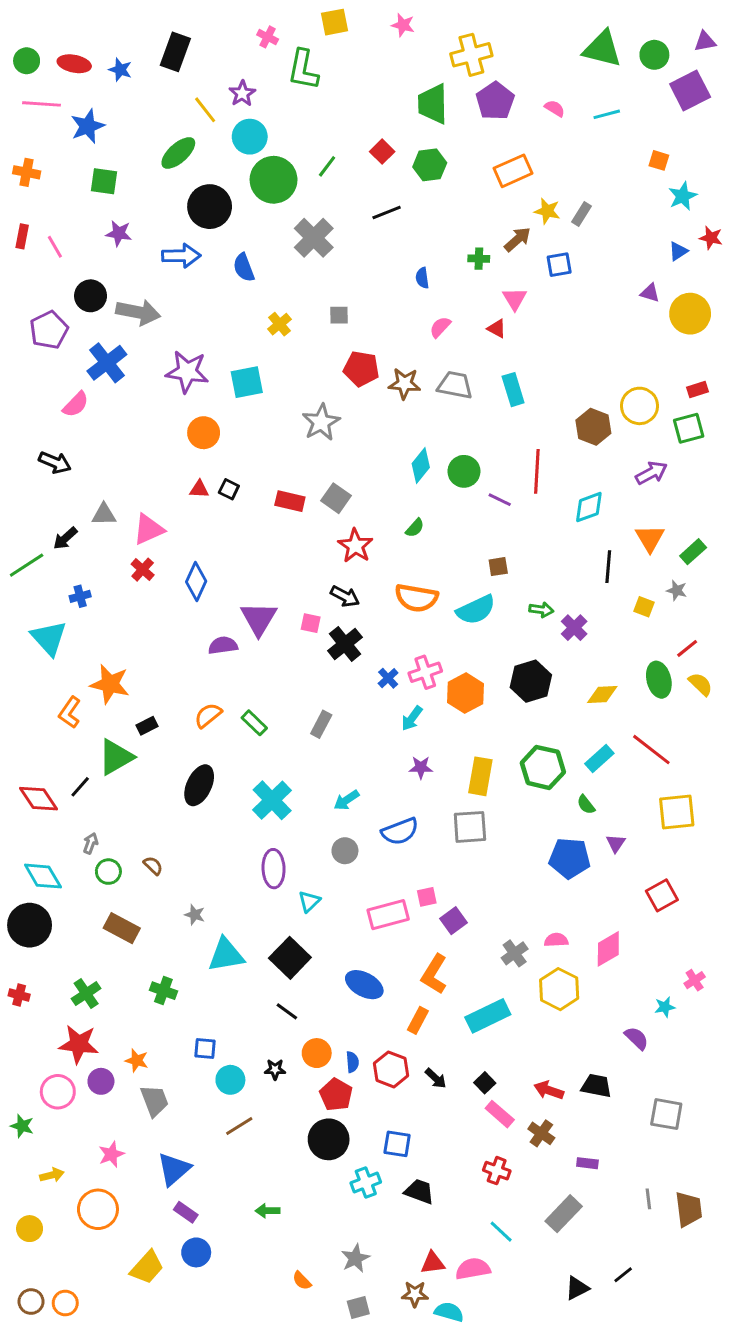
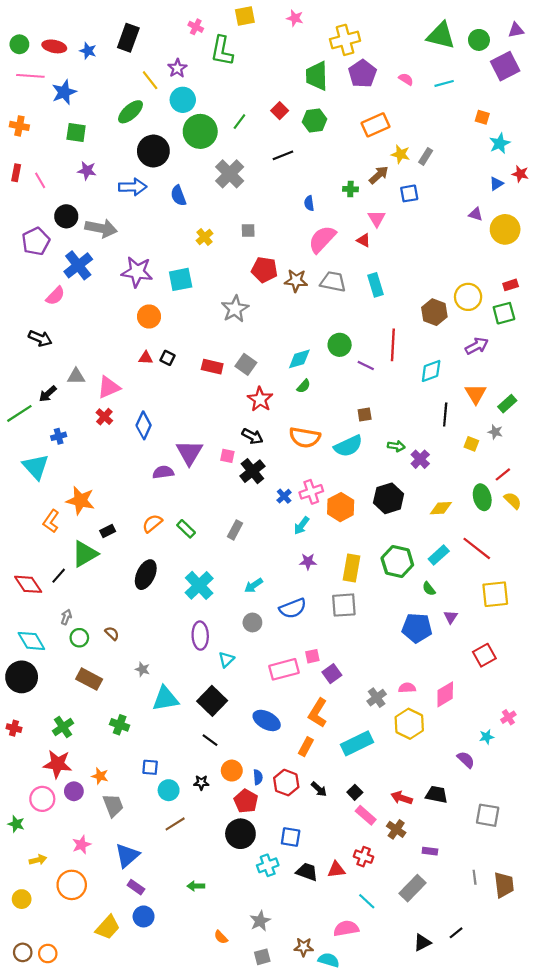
pink semicircle: (440, 327) -> (322, 239), size x1.8
cyan diamond: (421, 465) -> (299, 359), moved, turned 35
red triangle: (433, 1263) -> (336, 870), moved

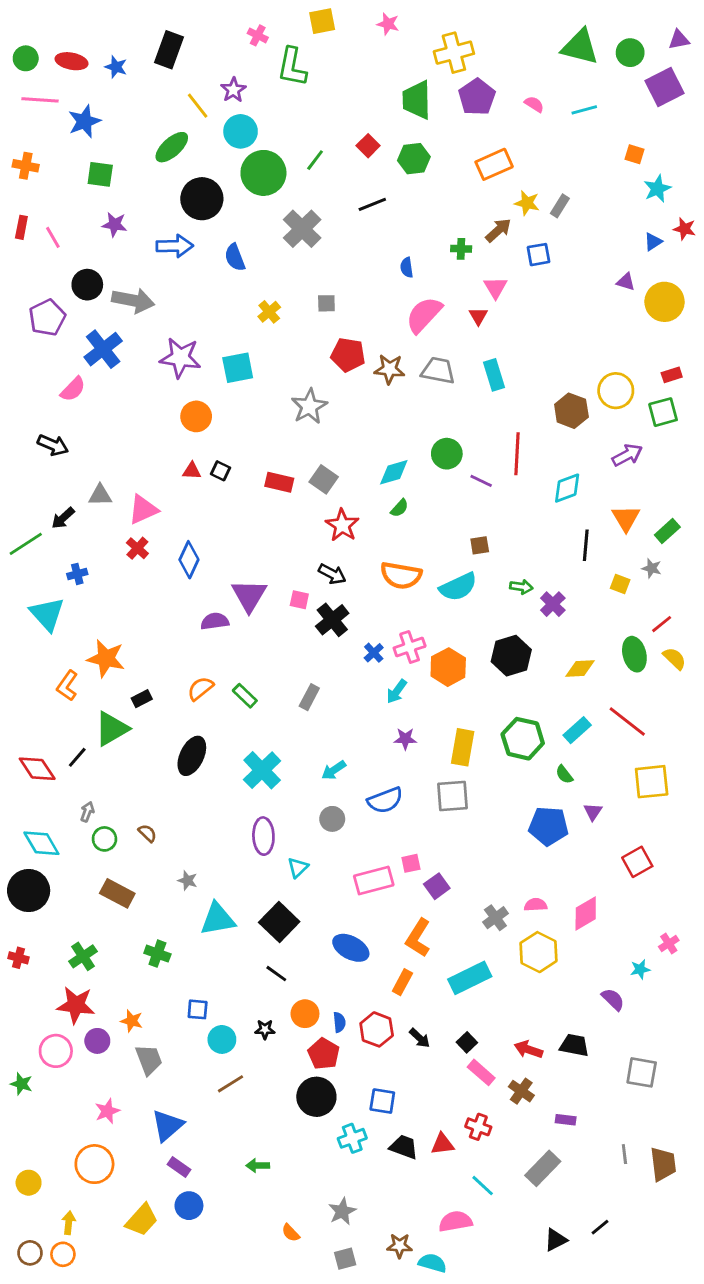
red triangle: (364, 240) -> (478, 316), turned 32
yellow arrow: (38, 860) -> (69, 1223), moved, turned -70

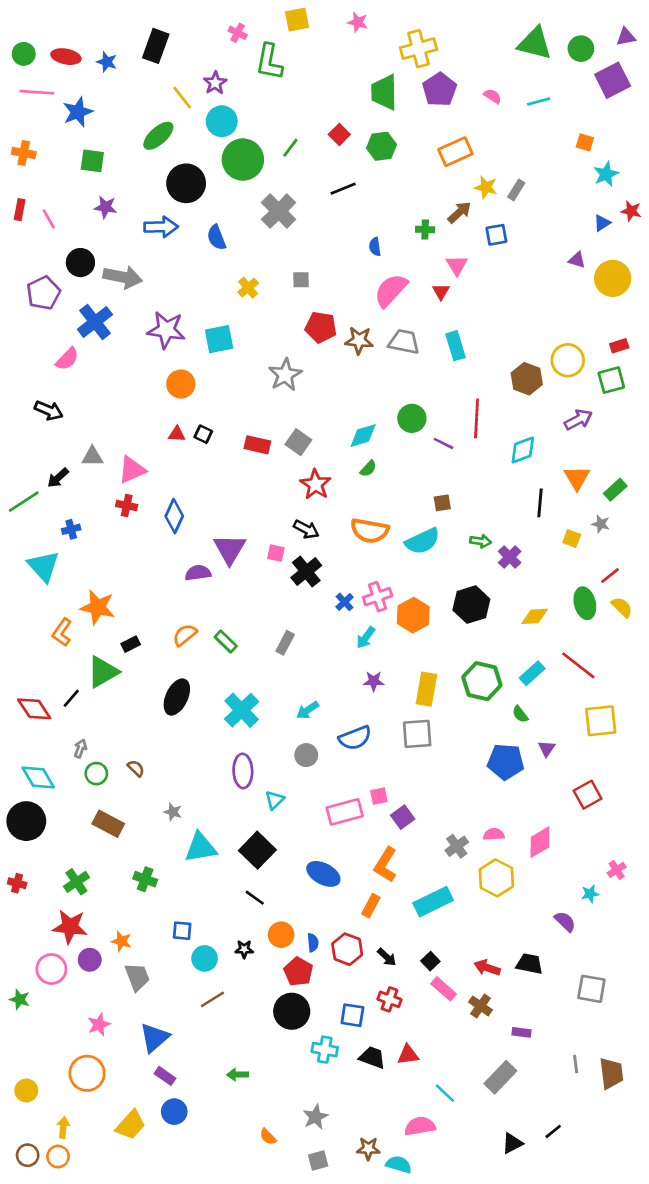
red cross: (137, 548) -> (127, 506), turned -30
red cross: (478, 1127) -> (389, 999), moved
cyan cross: (352, 1138) -> (325, 1050), turned 30

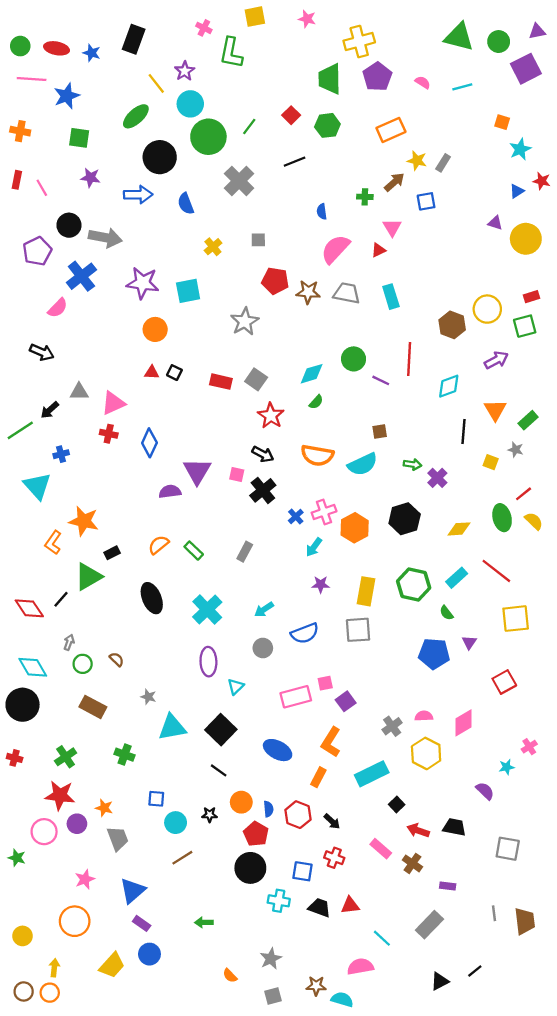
red triangle: (441, 292) -> (378, 250), turned 35
black ellipse: (177, 697) -> (152, 598), turned -48
black square: (430, 961) -> (397, 804), moved

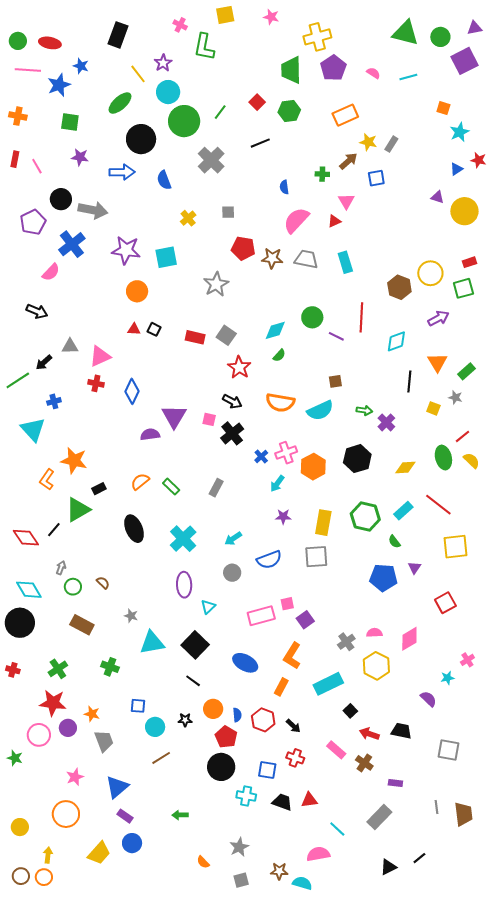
blue star: (92, 53) -> (81, 66), moved

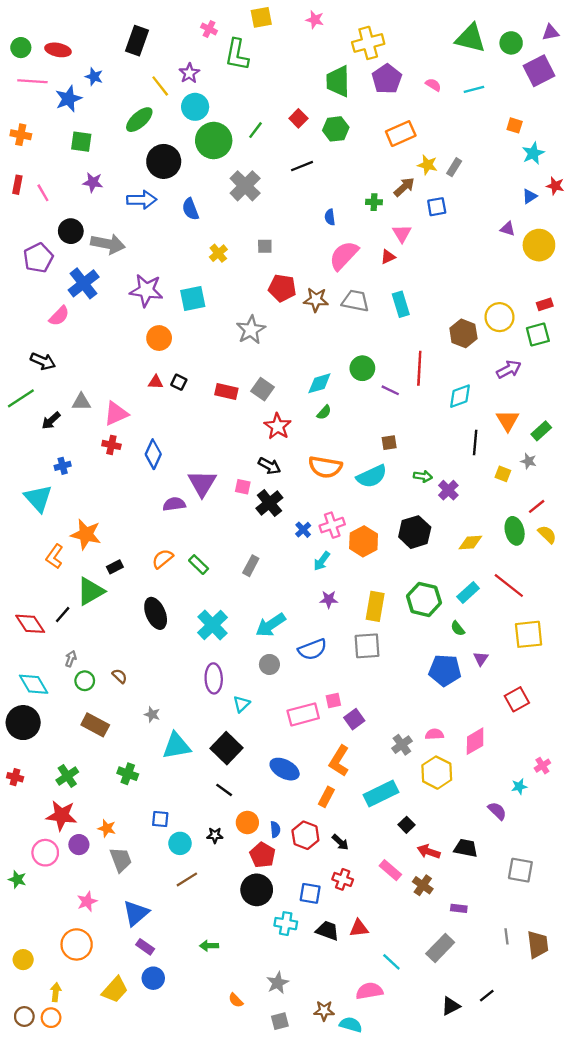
green line: (18, 380) -> (21, 398), moved
cyan arrow: (233, 539) -> (271, 625), size x1.5

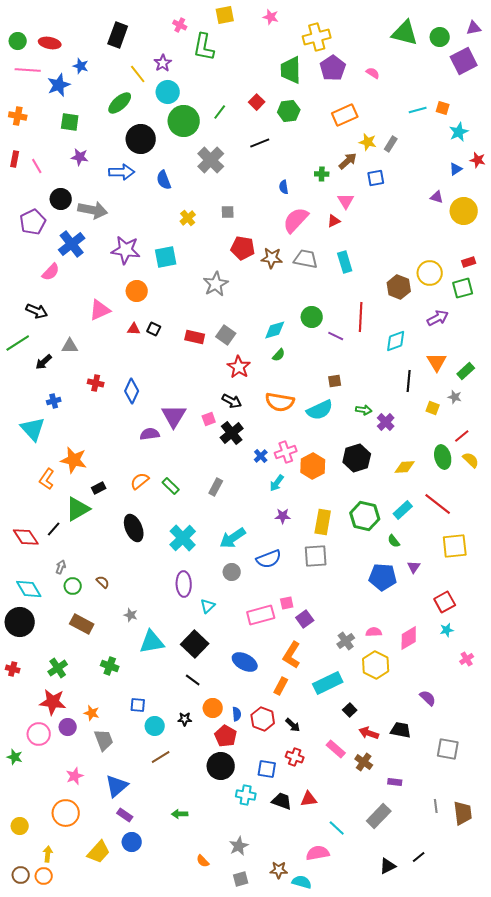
cyan line: (474, 89) -> (418, 110), moved
pink triangle: (116, 414) -> (100, 310), moved
pink square: (243, 487) -> (209, 419), turned -32
cyan star: (519, 786) -> (447, 630), moved

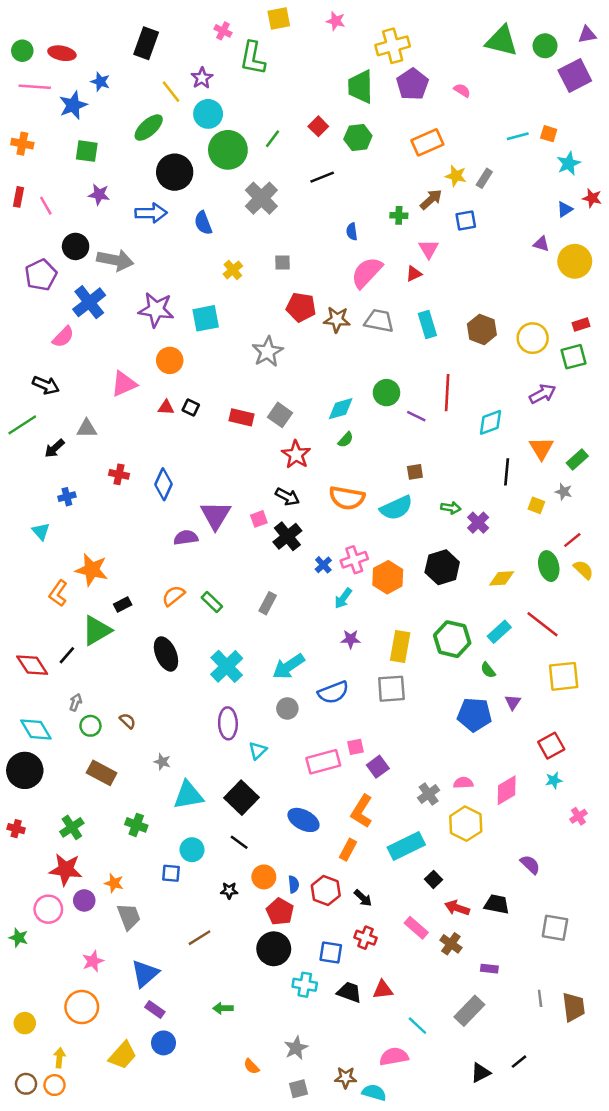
brown hexagon: (399, 287) -> (482, 329), moved
cyan triangle: (33, 429) -> (41, 531), size x0.6
cyan circle: (155, 726) -> (192, 850), moved

